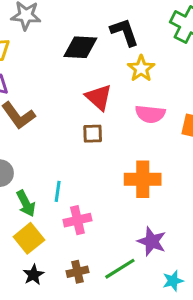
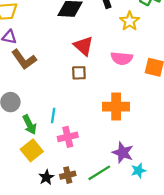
yellow star: (141, 68) -> (130, 21), moved
black star: (33, 275) -> (46, 177), moved
cyan star: (173, 281) -> (139, 171), moved

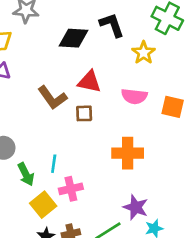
red triangle: (83, 46) -> (89, 82), turned -30
brown L-shape: (24, 59) -> (52, 98), moved
yellow square: (32, 150) -> (43, 205), moved

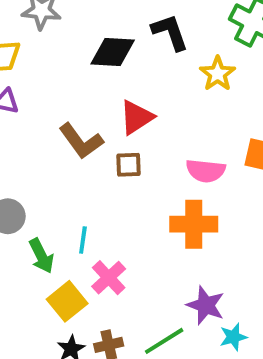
red triangle: (89, 82) -> (136, 117), turned -45
pink semicircle: (134, 96) -> (206, 171), moved
pink cross: (71, 189) -> (109, 278), turned -30

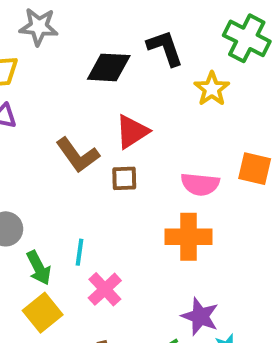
yellow square: (67, 301) -> (43, 313), moved

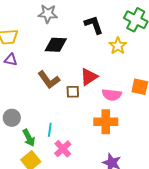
gray star: (39, 27) -> (48, 14), moved
black diamond: (109, 67) -> (56, 45), moved
red triangle: (132, 132) -> (89, 77), moved

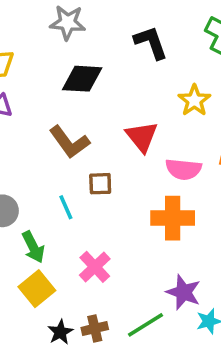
yellow star: (118, 46) -> (194, 100), moved
red triangle: (89, 77) -> (142, 137), turned -36
brown square: (73, 92) -> (100, 184), moved
cyan line: (50, 130) -> (66, 207), moved, turned -32

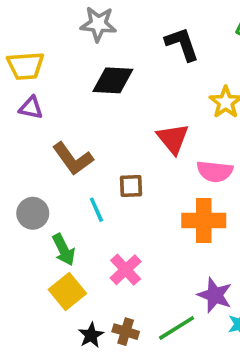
brown L-shape: (69, 142) -> (73, 159), moved
brown cross: (95, 328) -> (126, 332), turned 30

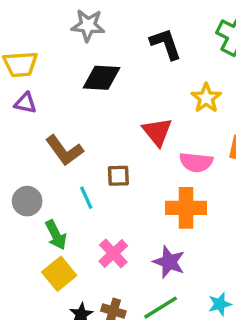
purple star: (215, 295) -> (169, 262), moved

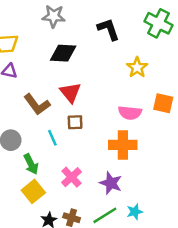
red triangle: (157, 132) -> (70, 92), moved
cyan star: (220, 304) -> (135, 212), moved

